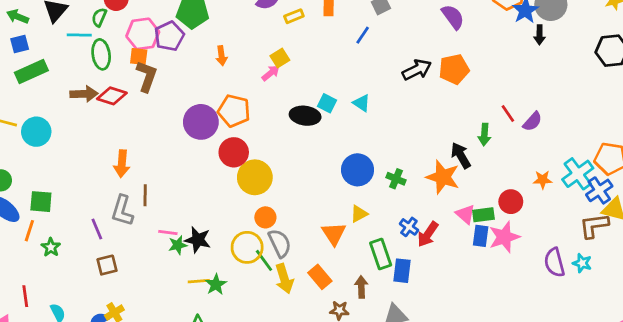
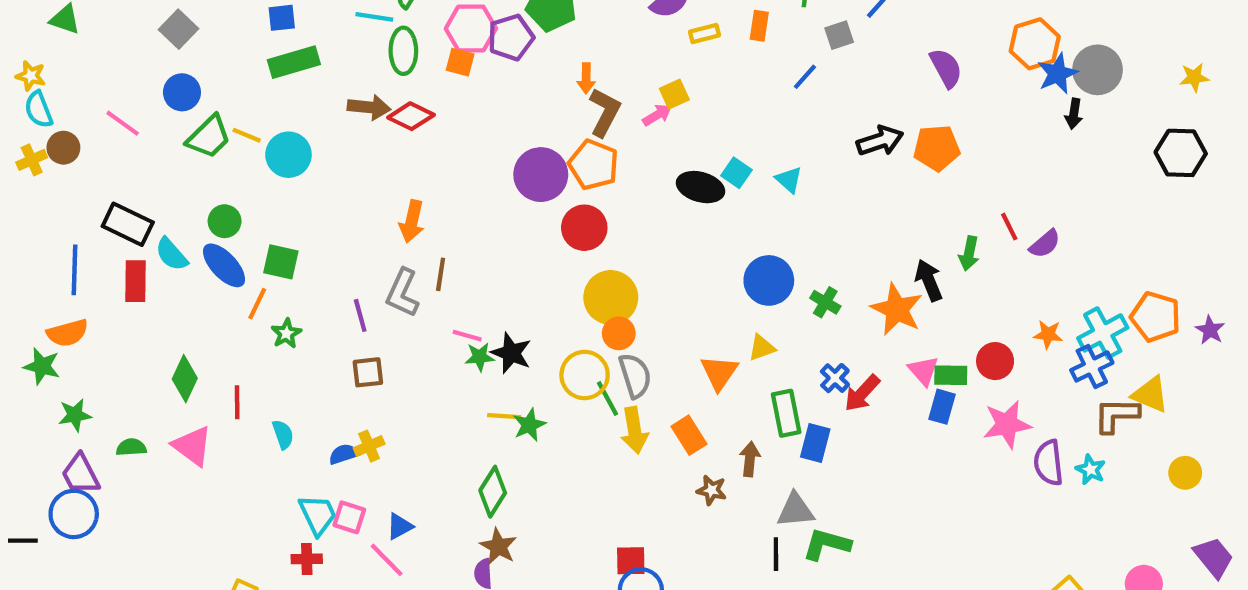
brown L-shape: (147, 76) -> (605, 112), moved
yellow circle: (255, 177) -> (611, 297), moved
blue cross: (599, 190) -> (1092, 366), moved
pink star: (504, 237) -> (1007, 424), moved

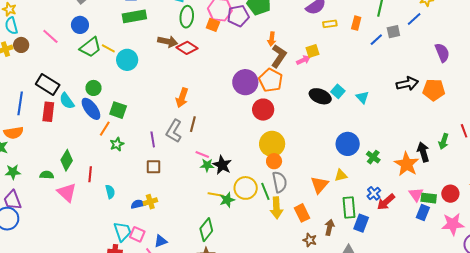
blue line: (805, 77) -> (376, 40), moved
yellow circle: (585, 375) -> (246, 188), moved
green semicircle: (131, 447) -> (47, 175), moved

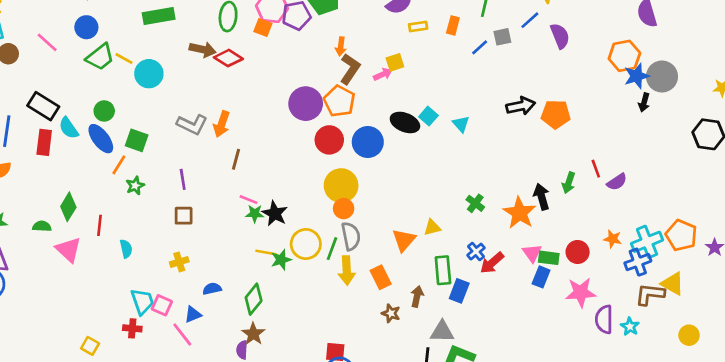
purple semicircle: (442, 53) -> (560, 36), moved
gray L-shape: (174, 131) -> (192, 124), moved, turned -95
blue circle: (348, 144) -> (368, 142), moved
green line: (265, 191) -> (332, 249), turned 42
blue semicircle: (138, 204) -> (212, 289), moved

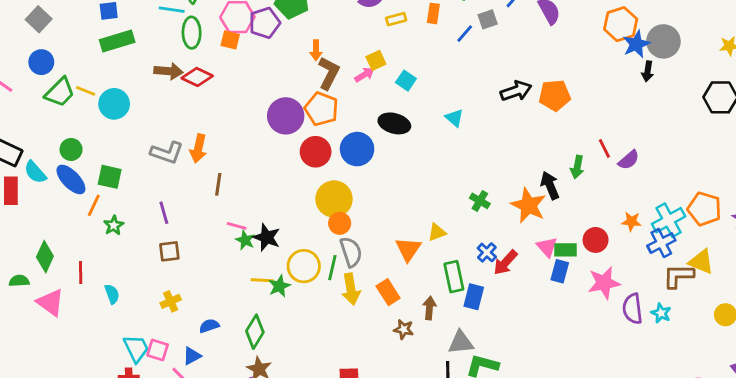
cyan square: (428, 116) -> (406, 81), moved
green star: (255, 214) -> (245, 240), turned 30

